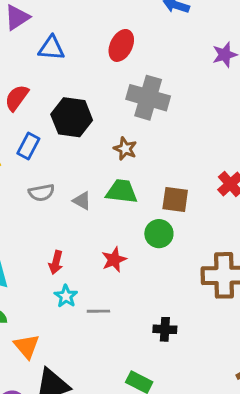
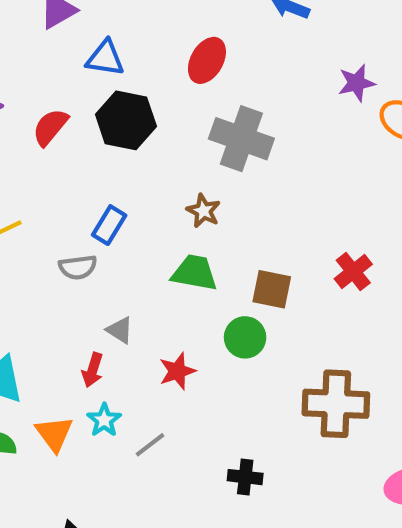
black hexagon: (72, 117) -> (126, 120), moved
blue rectangle: (28, 146) -> (109, 225), moved
gray triangle: (82, 201) -> (120, 330), moved
gray line: (98, 311) -> (150, 445), turned -40
orange triangle: (27, 346) -> (54, 434), moved

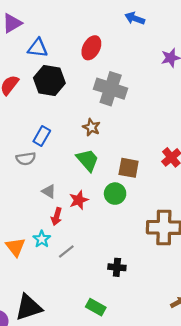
green trapezoid: (195, 273) -> (88, 160), turned 40
red arrow: (93, 370) -> (57, 217), moved
red star: (177, 371) -> (79, 200), moved

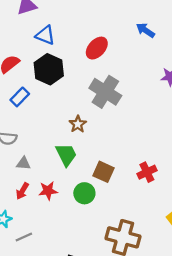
blue rectangle: (42, 136) -> (20, 97), moved
gray triangle: (49, 191) -> (23, 163), moved, turned -40
red arrow: (57, 217) -> (22, 191), moved

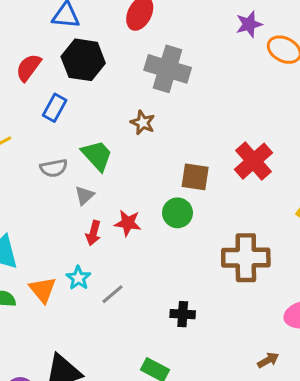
green trapezoid: (66, 155) -> (97, 156), moved
gray triangle: (23, 163) -> (85, 195), turned -32
red cross: (147, 172) -> (253, 161), size x1.4
red star: (48, 191) -> (128, 223), turned 30

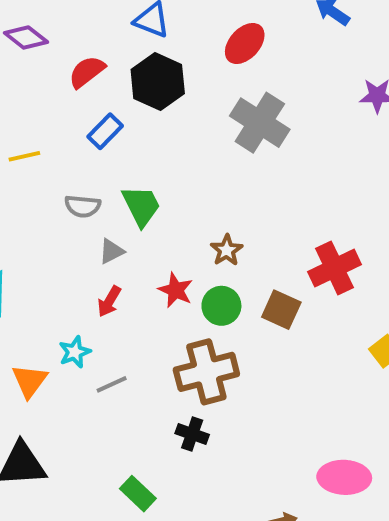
brown star: (143, 123) -> (227, 250), moved
brown square: (195, 177) -> (281, 310), moved
red star: (128, 223) -> (176, 290), moved
brown cross: (246, 258) -> (206, 372), moved, turned -30
orange triangle: (43, 290) -> (30, 381), moved

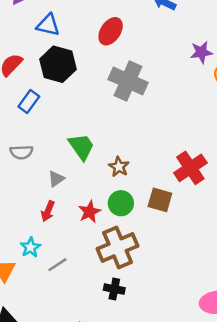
green trapezoid: (141, 206) -> (81, 147), moved
gray triangle: (111, 251) -> (56, 179), moved
red star: (176, 290) -> (90, 212), moved, turned 30

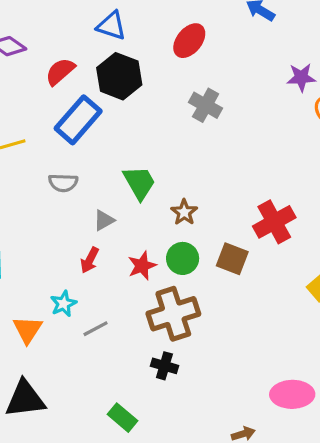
gray cross: (128, 81) -> (206, 105), size x0.7
blue rectangle: (29, 102) -> (78, 120), size x1.6

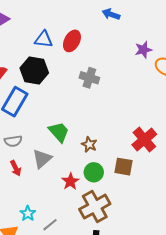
blue triangle: (111, 26) -> (44, 39), moved
gray triangle: (104, 220) -> (42, 159), size x1.5
red arrow: (90, 260) -> (16, 168), moved, turned -42

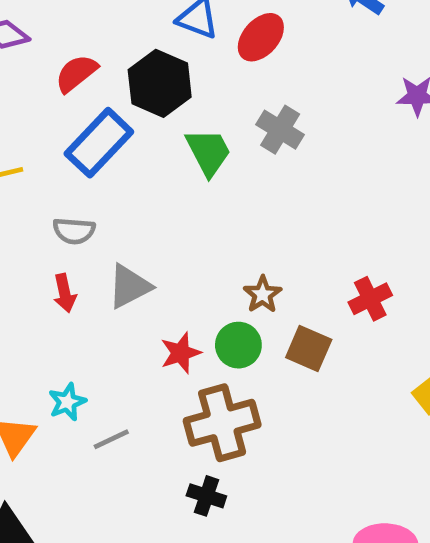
green trapezoid: (59, 132) -> (208, 152), moved
red cross: (144, 139) -> (370, 299), size x0.7
brown star: (89, 144) -> (262, 294), moved

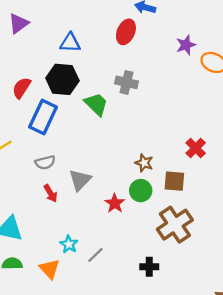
red ellipse: (261, 37) -> (126, 32), moved
brown cross: (222, 423) -> (175, 225), moved

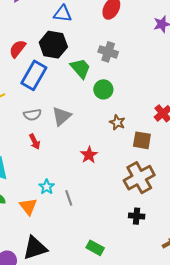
gray triangle: (80, 180) -> (62, 116), moved
green circle: (141, 191) -> (103, 89), moved
gray line: (95, 255) -> (69, 198), turned -70
black cross: (149, 267) -> (137, 216), moved

